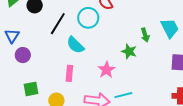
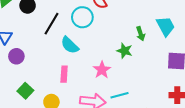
green square: (31, 89) -> (25, 91), turned -35

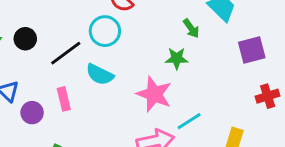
black line: (51, 24) -> (66, 53), turned 40
pink star: (102, 70) -> (154, 94), size x1.4
pink rectangle: (64, 74) -> (64, 99), moved

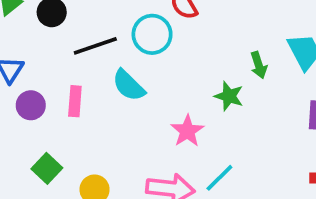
pink star: (154, 94) -> (187, 131), size x0.7
cyan line: (189, 121) -> (219, 178), turned -30

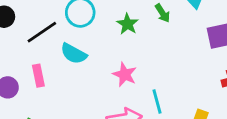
green star: (229, 96) -> (127, 24), moved, turned 30
cyan line: (219, 178) -> (157, 102), turned -45

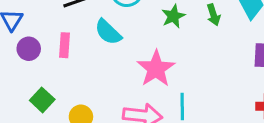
pink star: (125, 74) -> (156, 69), size x1.4

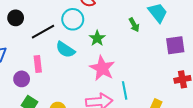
green star: (173, 16) -> (97, 38), moved
purple circle: (29, 49) -> (22, 79), moved

